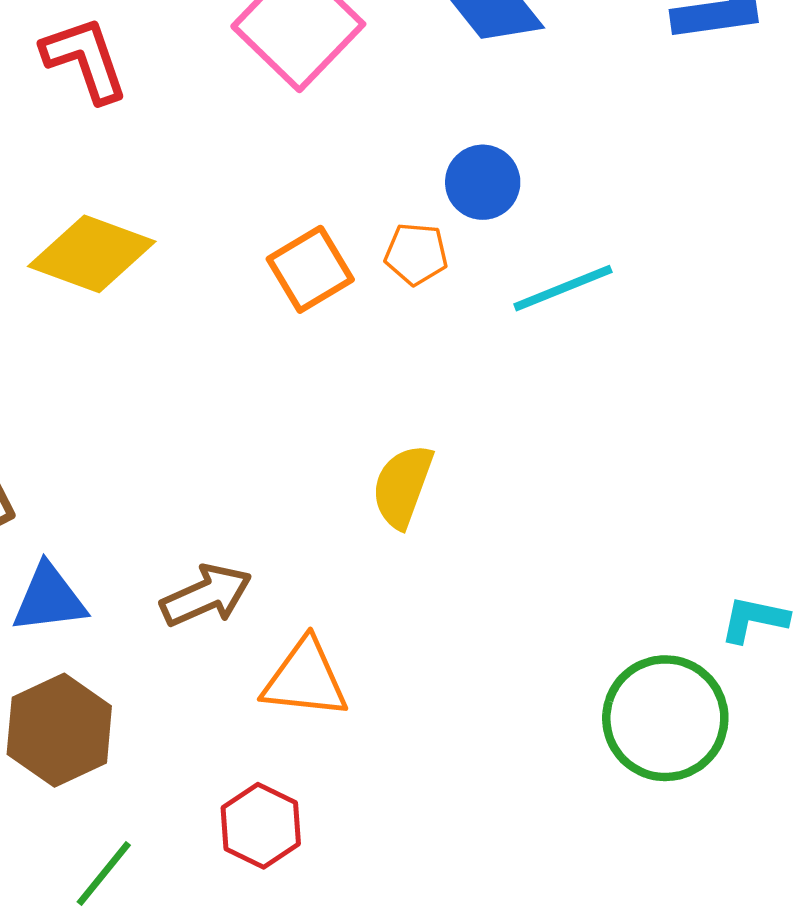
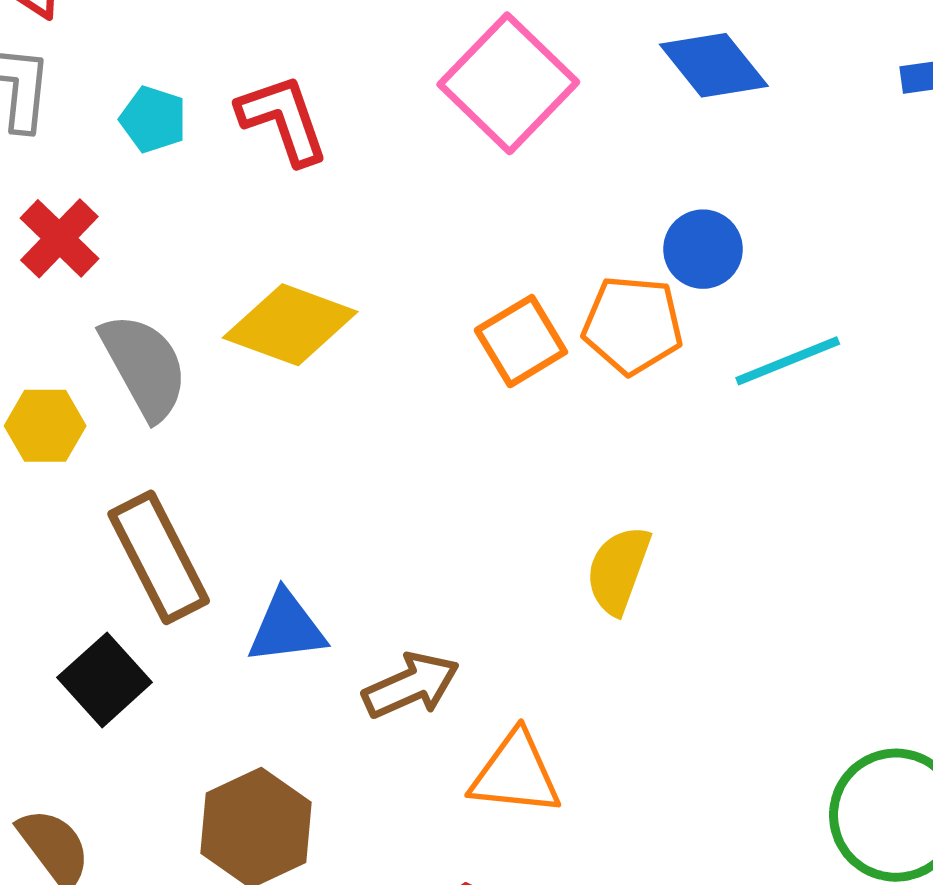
orange pentagon: (416, 254) -> (633, 325), size x1.5
blue triangle: (49, 599) -> (287, 628), moved

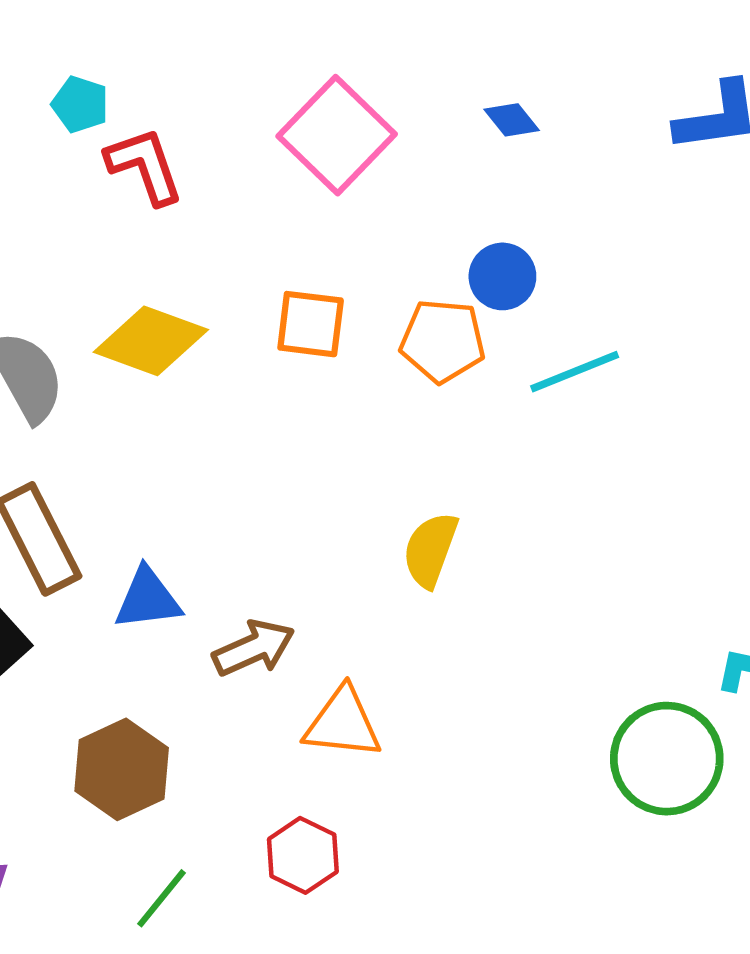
blue diamond: (714, 65) -> (512, 120), size x0.6
cyan pentagon: (153, 119) -> (80, 104), moved
orange square: (521, 341) -> (311, 324), moved, turned 38

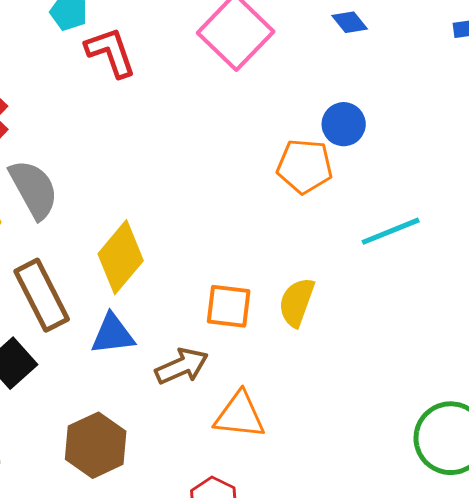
orange square: (311, 324) -> (229, 306), moved
yellow diamond: (151, 341) -> (121, 257), moved, turned -70
cyan line: (575, 372) -> (391, 231), moved

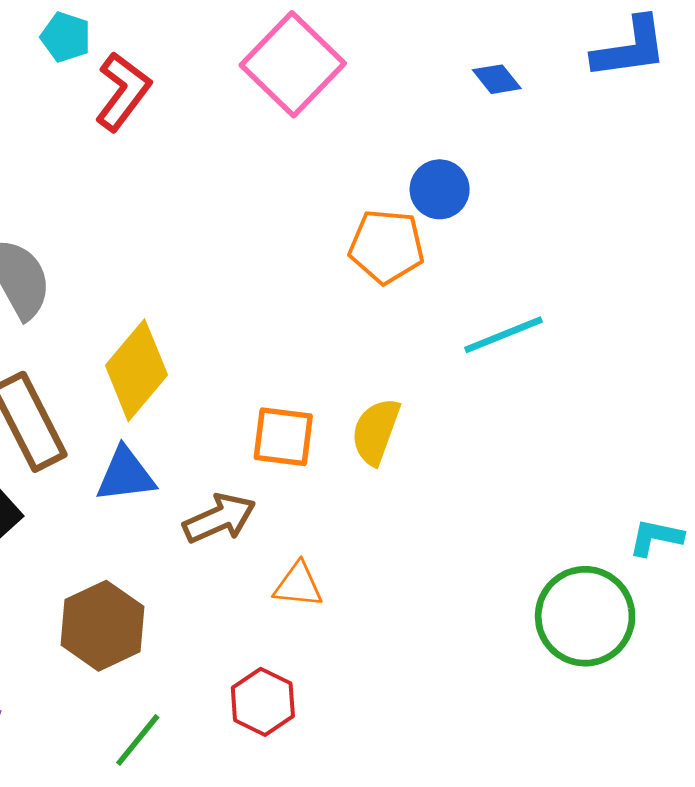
blue diamond: (350, 22) -> (497, 79), moved
red L-shape: (111, 52) -> (123, 91), turned 56
orange triangle: (240, 415) -> (298, 585), size x0.7

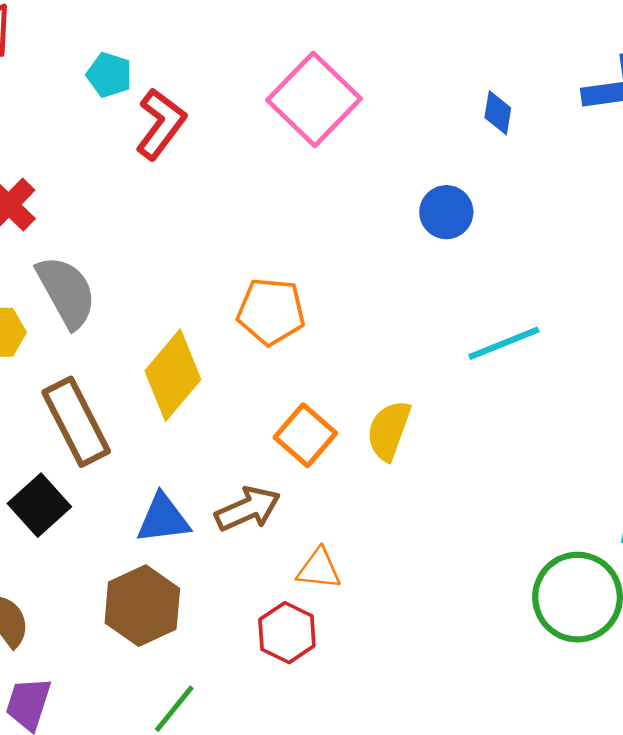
blue diamond: (497, 79) -> (498, 113), turned 48
orange pentagon: (387, 246) -> (271, 311), moved
orange square: (283, 437) -> (305, 435), turned 34
blue triangle: (126, 475) -> (163, 519), moved
red hexagon: (263, 702) -> (287, 633), moved

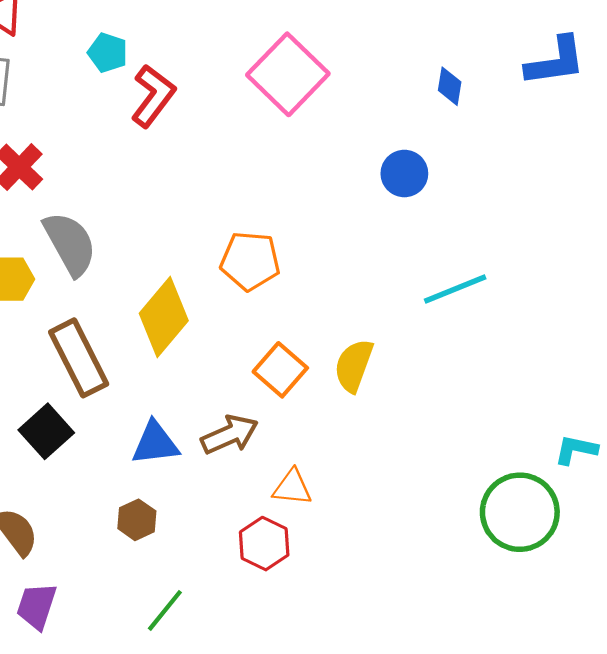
brown hexagon: (142, 606) -> (137, 520), size x0.6

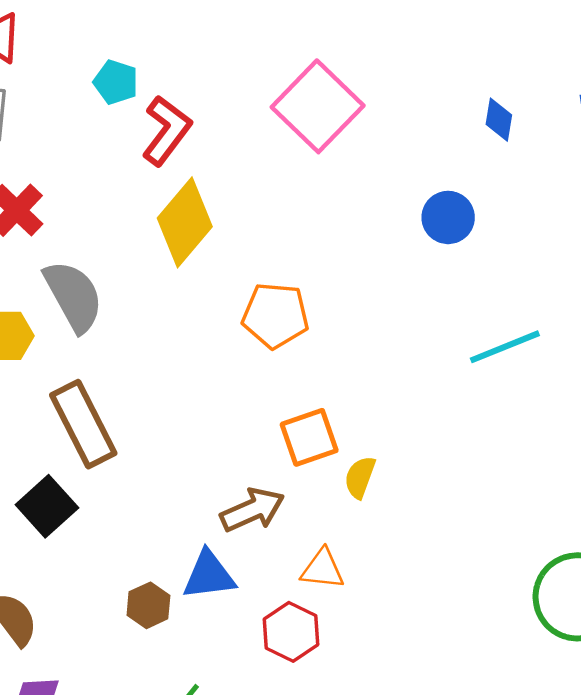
yellow diamond: (164, 317) -> (185, 222), moved
yellow semicircle: (354, 366) -> (360, 477), moved, size x0.7
orange square: (280, 370) -> (309, 437), turned 30
blue triangle: (155, 443) -> (209, 575), moved

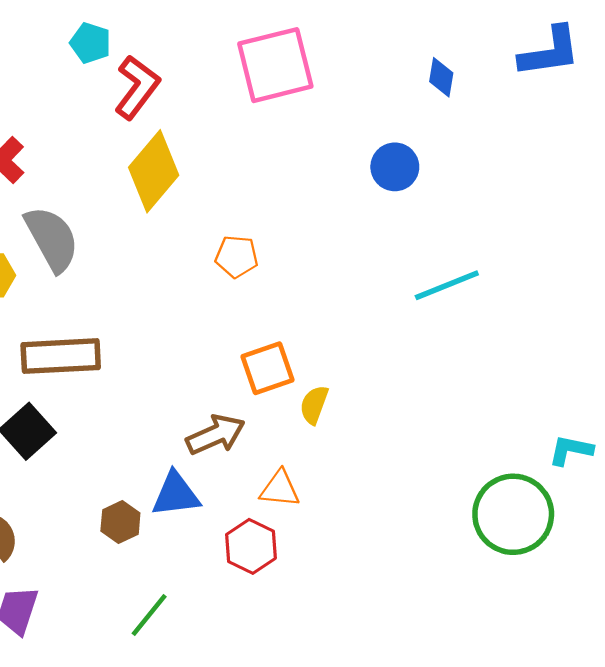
pink square: (318, 106) -> (275, 65), turned 32
orange pentagon: (275, 315) -> (237, 256), size x0.7
brown rectangle: (83, 424) -> (61, 356), turned -66

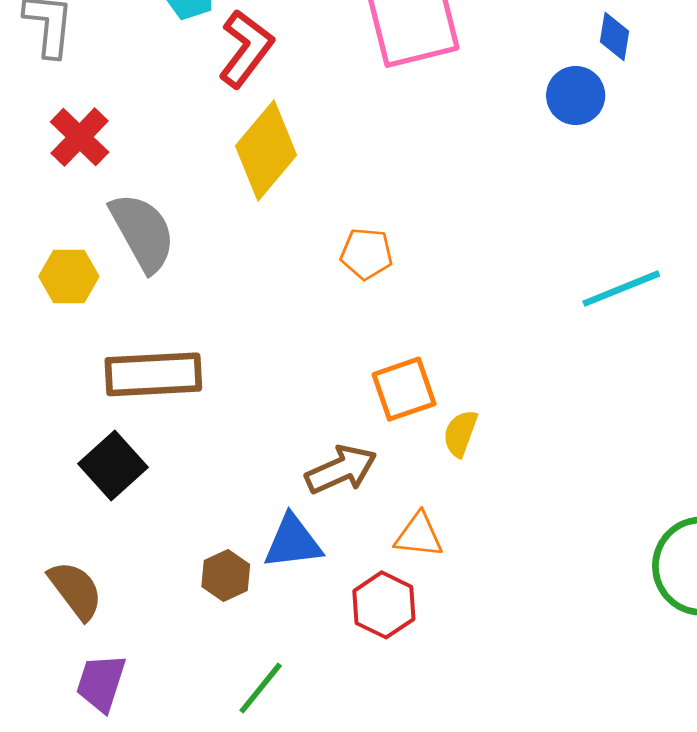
blue circle: (395, 167) -> (576, 96), moved

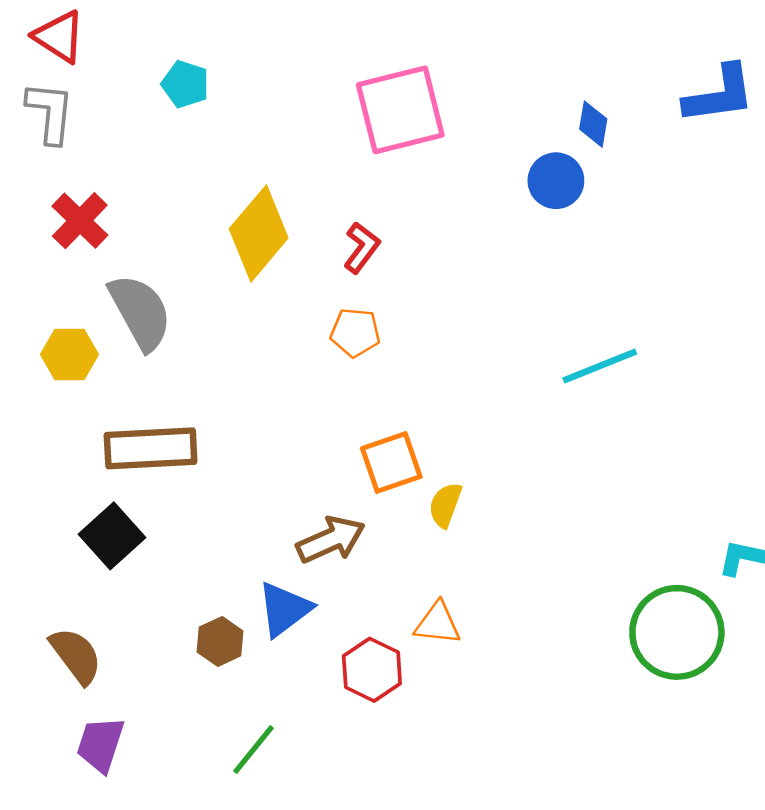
red L-shape: (246, 49) -> (362, 248), moved, size x0.7
orange triangle: (419, 535) -> (438, 623), moved
blue triangle: (293, 542) -> (284, 609), turned -30

